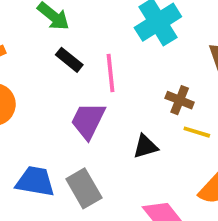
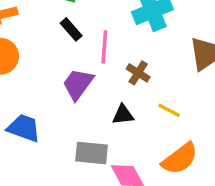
brown cross: (180, 100) -> (138, 73), moved
gray rectangle: (84, 188) -> (91, 153), moved, turned -64

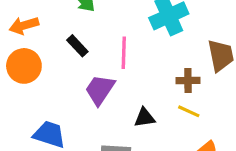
black rectangle: (71, 29) -> (77, 46), moved
brown cross: (138, 73) -> (188, 80), moved, turned -30

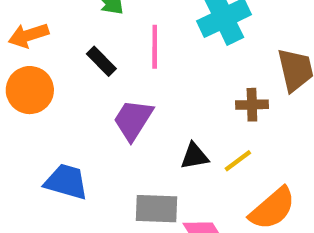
pink line: (124, 53) -> (155, 47), moved
yellow line: (189, 111) -> (238, 161), moved, turned -60

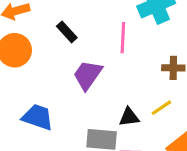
pink line: (155, 47) -> (123, 38), moved
black triangle: (194, 156) -> (129, 117), moved

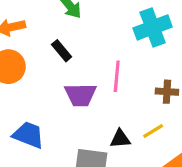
pink line: (123, 38) -> (117, 76), moved
purple trapezoid: (88, 75) -> (81, 95), turned -128

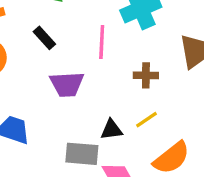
pink line: (117, 76) -> (102, 42), moved
brown cross: (167, 92) -> (146, 75), moved

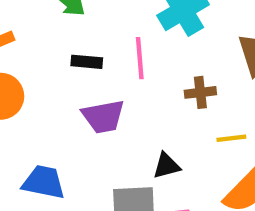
black rectangle: (44, 38) -> (87, 62), moved, turned -35
yellow line: (146, 120) -> (231, 138), moved, turned 35

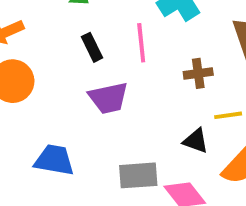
black rectangle: (87, 62) -> (92, 47), turned 60
black triangle: (166, 166) -> (196, 141), moved, turned 36

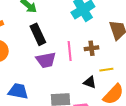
pink line: (141, 43) -> (70, 51), moved
black rectangle: (92, 47) -> (38, 34), size x1.5

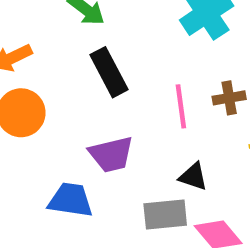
purple trapezoid: (46, 60) -> (111, 154), moved
black triangle: (90, 82) -> (193, 177), moved

